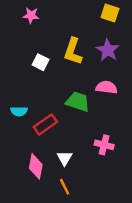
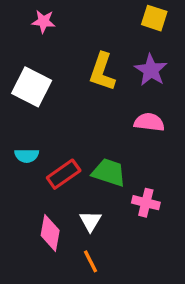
white square: (41, 62) -> (32, 87), moved, size x1.6
green trapezoid: (78, 102) -> (109, 172), moved

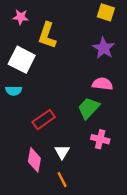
pink star: (43, 21) -> (21, 17), moved
yellow L-shape: (102, 72) -> (47, 35), moved
cyan semicircle: (27, 156) -> (14, 91), moved
green trapezoid: (109, 172) -> (89, 108), moved, turned -65

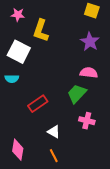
white triangle: (62, 152) -> (54, 132), turned -32
pink diamond: (34, 160) -> (18, 150), moved

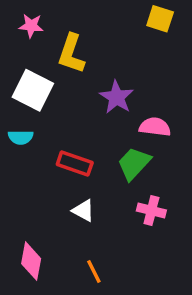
purple star: (90, 42) -> (117, 97), moved
red rectangle: (38, 104) -> (75, 163), moved, turned 54
white triangle: (54, 132) -> (83, 211), moved

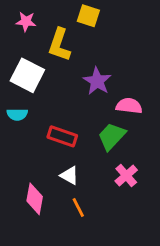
yellow square: (160, 19) -> (88, 16), moved
pink cross: (151, 211) -> (126, 176), turned 35
pink diamond: (31, 261) -> (35, 199), moved
orange line: (94, 272) -> (78, 207), moved

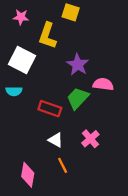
green trapezoid: (112, 136) -> (78, 98), moved
pink cross: (126, 176) -> (90, 139), moved
pink diamond: (35, 199) -> (28, 175), moved

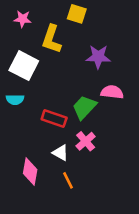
purple star: (78, 65) -> (98, 57), moved, turned -30
pink cross: (90, 139) -> (86, 141), moved
pink diamond: (28, 175) -> (30, 172), moved

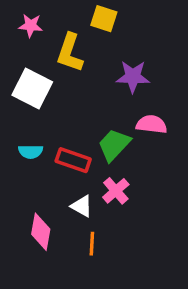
cyan semicircle: (15, 100) -> (31, 152), moved
orange line: (68, 180) -> (92, 244), turned 30

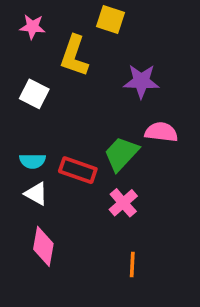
white square: (32, 89) -> (34, 94), size x0.7
white triangle: (82, 206) -> (36, 194), moved
orange line: (92, 244) -> (132, 264), moved

